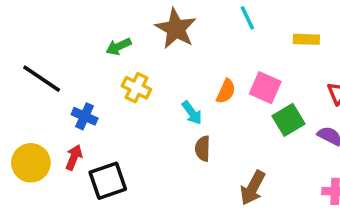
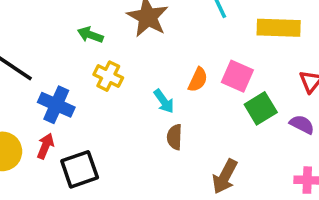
yellow rectangle: (306, 39) -> (279, 28), size x1.6
green arrow: (119, 47) -> (90, 35), turned 45
blue cross: (85, 116) -> (56, 105), size x1.4

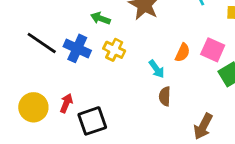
blue cross: (56, 105) -> (77, 48), moved

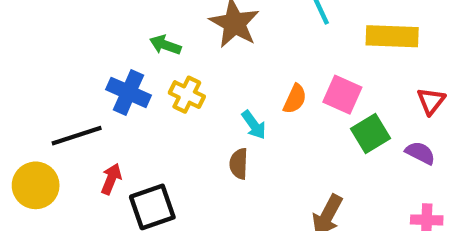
black line: (42, 43) -> (77, 136), moved, turned -52
brown semicircle: (165, 96) -> (239, 164), moved
yellow circle: (33, 107) -> (36, 185), moved

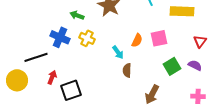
pink square: (342, 95) -> (159, 38), turned -36
green square: (371, 133) -> (172, 66), moved
brown semicircle: (239, 164) -> (127, 70), moved

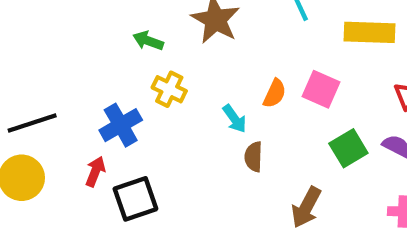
blue cross: (60, 37) -> (121, 125), moved, turned 36
pink square: (159, 38) -> (321, 89), turned 36
black line: (36, 57) -> (32, 123), moved

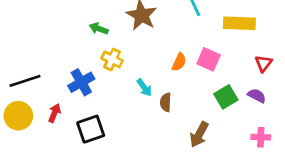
cyan arrow: (235, 119) -> (144, 88), moved
red arrow: (95, 171) -> (54, 113), moved

